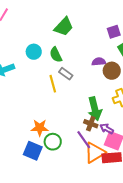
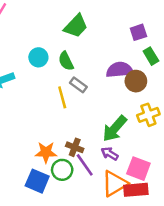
purple semicircle: (99, 62) -> (120, 70), size x1.5
green arrow: (95, 109) -> (115, 129), turned 55
brown cross: (91, 124) -> (75, 147), moved
purple arrow: (107, 129) -> (110, 154), moved
purple line: (84, 140) -> (85, 165), moved

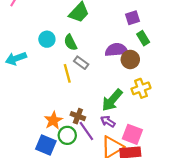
orange star: (46, 152) -> (53, 120), turned -30

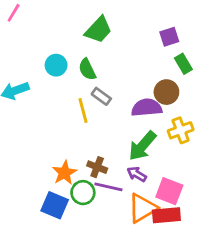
purple semicircle: (116, 50) -> (147, 108), moved
purple line: (86, 131) -> (108, 187), turned -42

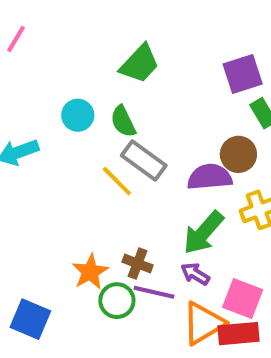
purple square: (169, 37) -> (243, 74), size x1.4
gray rectangle: (101, 96) -> (144, 161), size x1.5
yellow line: (83, 110) -> (117, 181), turned -30
blue square: (55, 205) -> (30, 319), moved

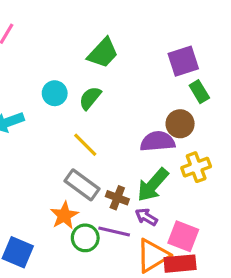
green semicircle: (123, 121) -> (90, 98), turned 65
gray rectangle: (144, 161) -> (82, 185), moved
brown cross: (138, 264) -> (117, 198), moved

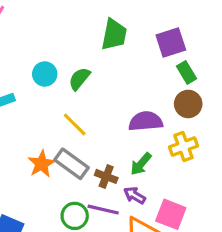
green trapezoid: (103, 53) -> (114, 35), moved, turned -32
brown circle: (180, 124) -> (188, 104), moved
green arrow: (153, 185) -> (141, 164), size x0.7
orange star: (64, 215) -> (42, 164), moved

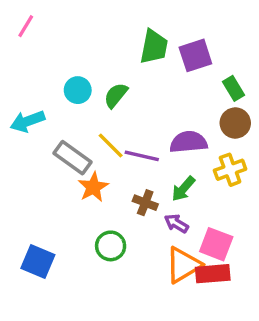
purple square: (171, 42) -> (195, 55), moved
orange star: (42, 164) -> (93, 187), moved
gray rectangle: (72, 164) -> (72, 158), moved
purple line: (103, 210) -> (142, 156), moved

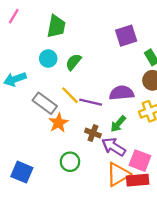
green trapezoid: (154, 47) -> (56, 26), moved
purple arrow: (176, 223) -> (114, 147), size x1.5

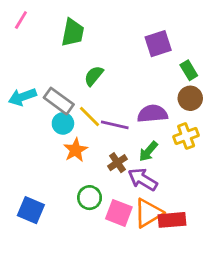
cyan circle: (48, 59) -> (63, 123), moved
gray rectangle: (45, 103) -> (59, 101), moved
brown cross: (93, 133) -> (117, 163), turned 35
pink square: (140, 161) -> (119, 213), moved

